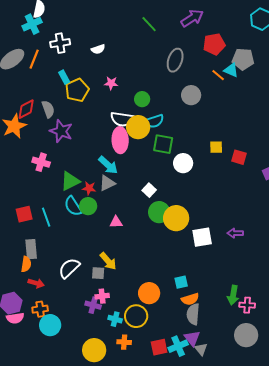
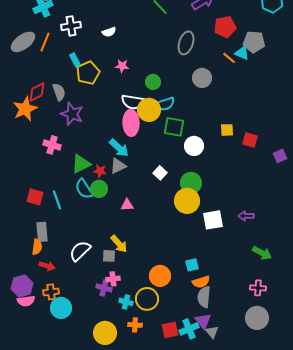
green circle: (159, 212) -> (191, 183), moved
red square: (24, 214) -> (35, 197), turned 30
green arrow: (233, 295) -> (262, 253), moved, turned -72

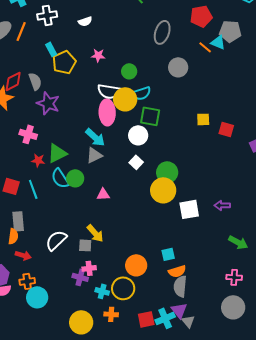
white circle: (194, 146) -> (138, 135), moved
red star: (100, 171) -> (38, 160), moved

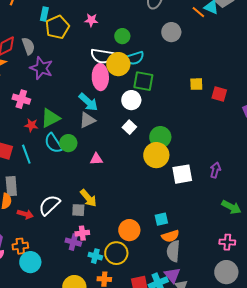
cyan rectangle: (51, 49) -> (44, 14), turned 40
purple arrow: (222, 205) -> (215, 170), turned 105
red arrow: (23, 255) -> (25, 214), moved

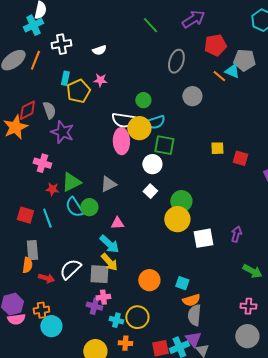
pink star: (91, 20) -> (100, 80), moved
cyan arrow: (88, 102) -> (109, 244), moved
gray square: (78, 210) -> (99, 274), size x1.5
cyan square: (161, 219) -> (182, 283), turned 32
orange circle: (129, 230) -> (149, 280), moved

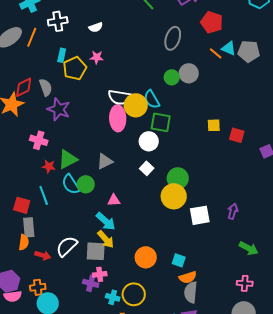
red pentagon: (215, 45) -> (212, 22), turned 30
gray pentagon: (244, 60) -> (249, 51), moved
green circle: (143, 100) -> (172, 77), moved
cyan semicircle: (155, 122) -> (152, 99), turned 78
red square: (25, 215) -> (22, 205), moved

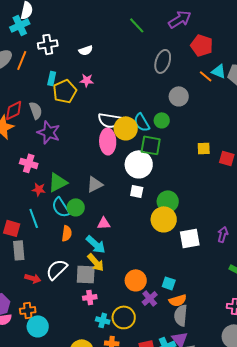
green circle: (172, 77) -> (162, 120), moved
white circle: (149, 141) -> (139, 164), size x1.4
white square: (147, 168) -> (137, 191), turned -32
orange semicircle: (24, 242) -> (67, 233), moved
purple cross: (91, 283) -> (150, 298), moved, turned 35

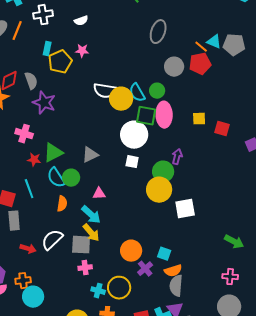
red pentagon: (202, 45) -> (200, 64), moved, turned -30
pink ellipse: (108, 141) -> (164, 115), moved
purple arrow: (223, 234) -> (177, 157), moved

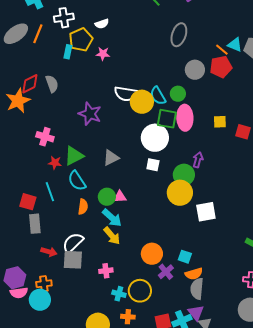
yellow pentagon: (60, 62) -> (81, 40), moved
purple star: (44, 103) -> (90, 114), moved
green circle: (71, 178) -> (107, 197), moved
gray square: (81, 245) -> (73, 260), moved
cyan circle: (33, 297) -> (40, 300), moved

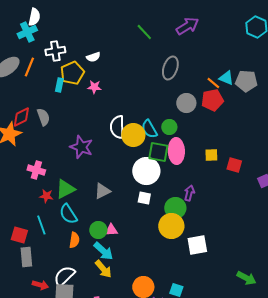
white semicircle: (126, 94) -> (117, 127), turned 80

